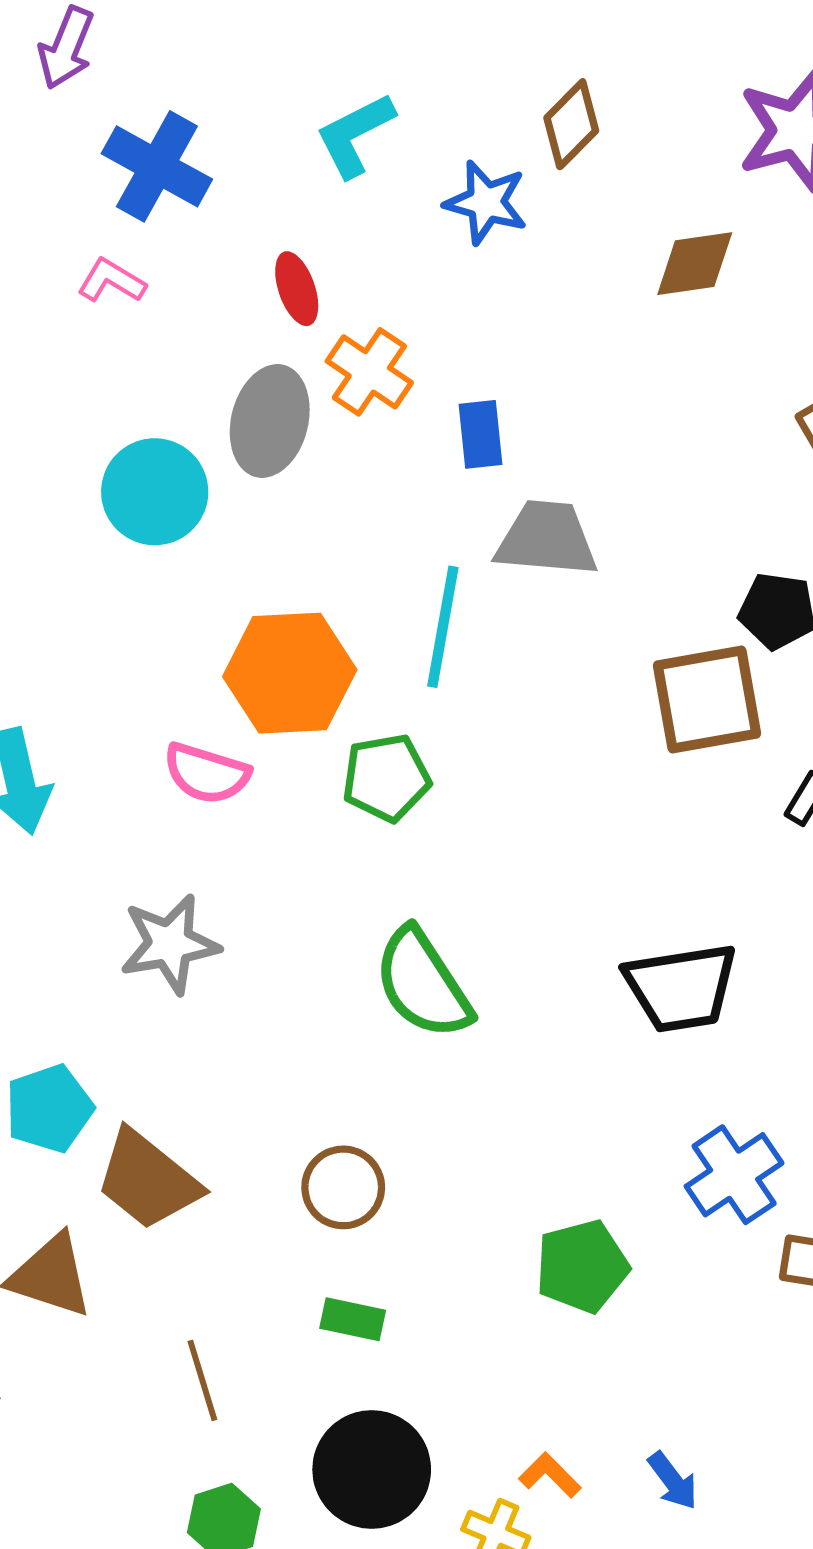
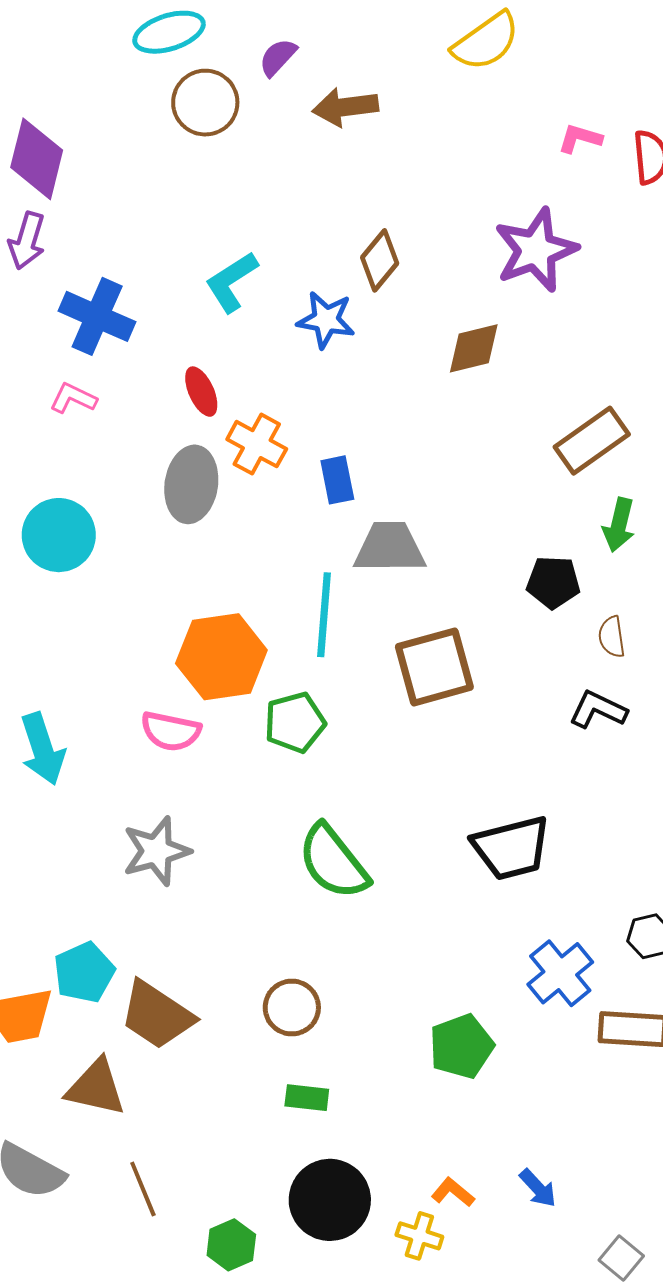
cyan circle: (155, 492) -> (59, 535), moved
brown square: (707, 700) -> (434, 667), moved
brown line: (202, 1380) -> (143, 1189), moved

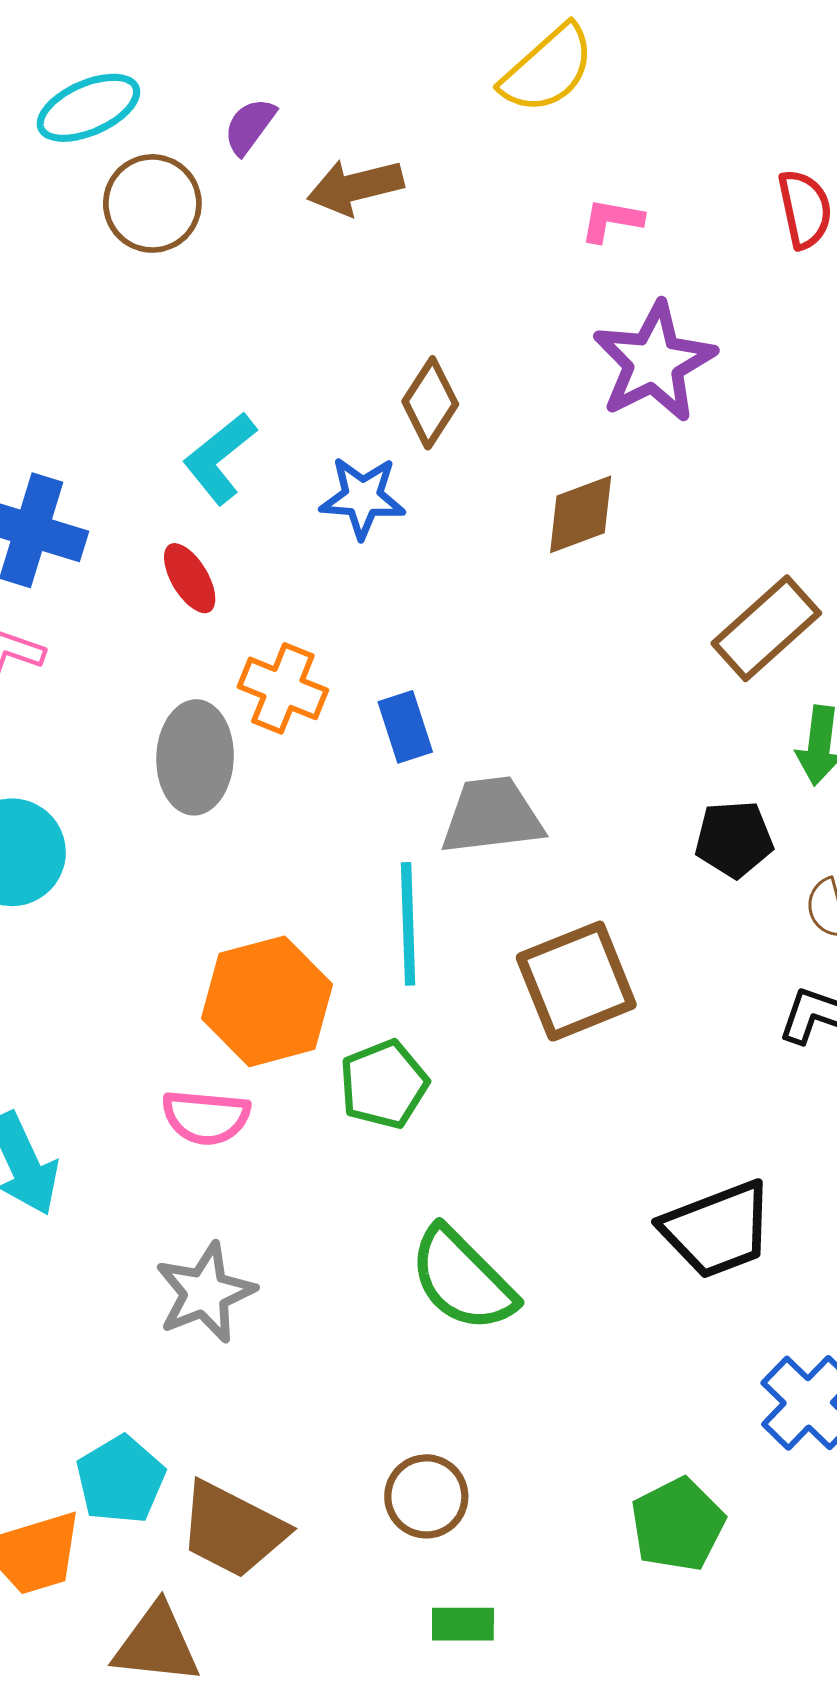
pink L-shape: (580, 138) -> (612, 220), moved
red ellipse: (201, 392) -> (190, 578), moved

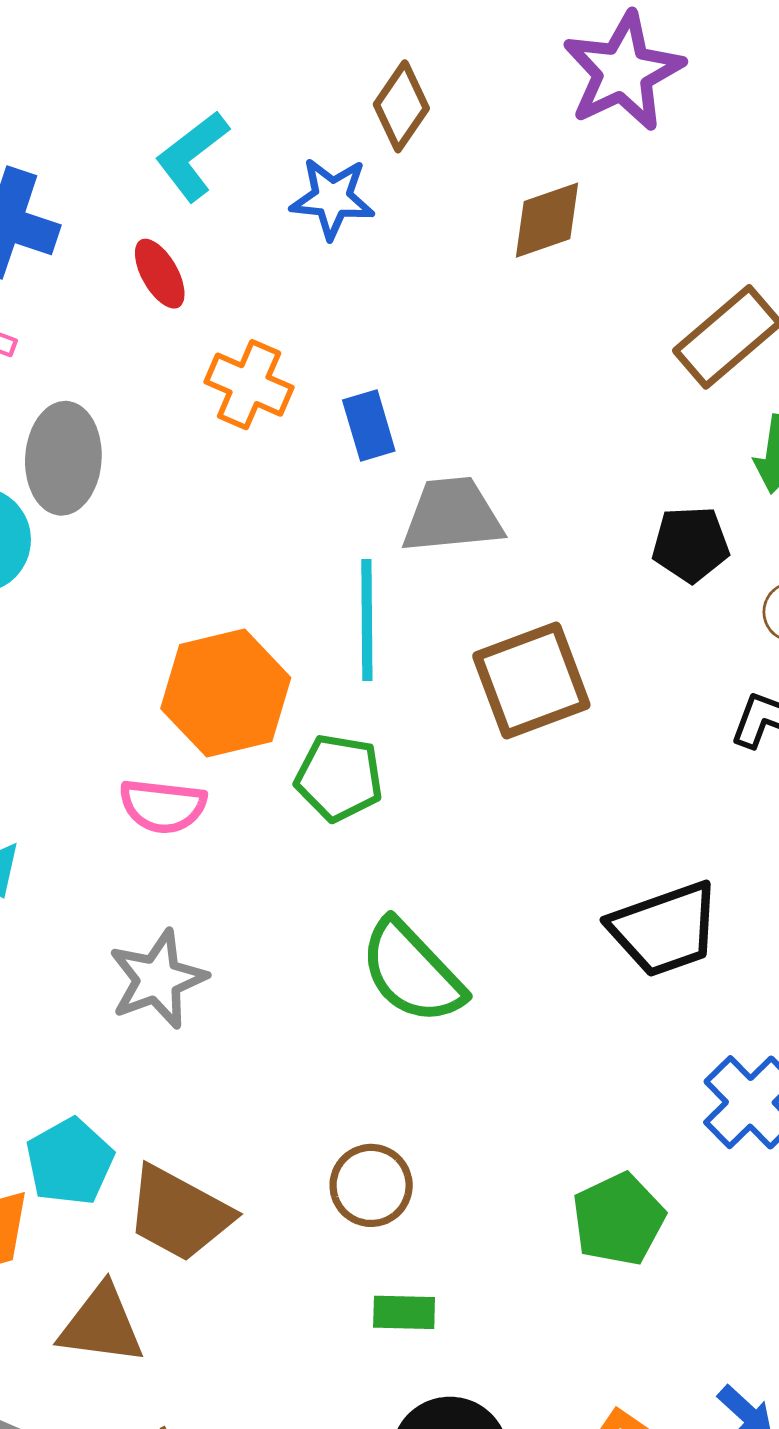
gray ellipse: (195, 757) -> (63, 458), moved
green pentagon: (384, 1084) -> (339, 778), turned 30

